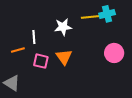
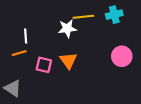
yellow line: (91, 17) -> (83, 17), moved
white line: (34, 37) -> (26, 36), moved

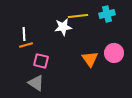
orange line: (19, 53) -> (26, 45), moved
orange triangle: (68, 61) -> (90, 59), moved
gray triangle: (13, 88) -> (36, 83), moved

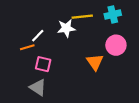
white line: (24, 34) -> (38, 36), moved, turned 48
pink circle: (114, 53) -> (116, 45), moved

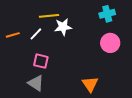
yellow line: (82, 17) -> (49, 16), moved
orange line: (27, 47) -> (13, 35), moved
orange triangle: (95, 62) -> (90, 84), moved

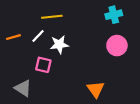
white star: (63, 27) -> (59, 45), moved
gray triangle: (36, 83) -> (23, 88), moved

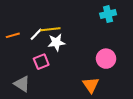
yellow line: (52, 17) -> (50, 29), moved
pink circle: (117, 46) -> (106, 59), moved
pink square: (43, 65) -> (41, 62), turned -35

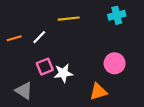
yellow line: (50, 29) -> (69, 19), moved
white star: (56, 42) -> (63, 73), moved
orange triangle: (91, 85) -> (98, 92), turned 48

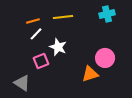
orange line: (14, 38) -> (33, 21), moved
white star: (63, 73) -> (58, 47), moved, turned 30
orange triangle: (98, 92) -> (90, 74), moved

